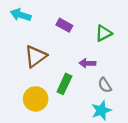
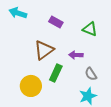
green triangle: (104, 33) -> (90, 29), turned 49
brown triangle: (36, 56) -> (44, 50), moved

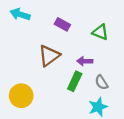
green rectangle: (56, 73) -> (75, 81), moved
yellow circle: (31, 86) -> (21, 96), moved

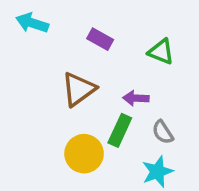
yellow circle: (21, 96) -> (84, 154), moved

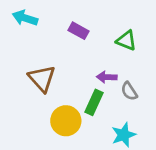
brown triangle: (79, 89) -> (42, 79), moved, turned -36
gray semicircle: (163, 132) -> (129, 91), moved

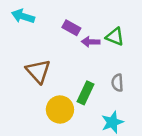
purple arrow: (107, 77) -> (91, 42), moved
gray semicircle: (129, 91) -> (117, 83), turned 30

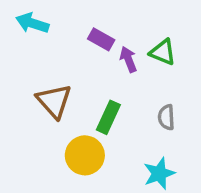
purple arrow: (91, 42) -> (128, 59), turned 66
green rectangle: (86, 93) -> (108, 117), moved

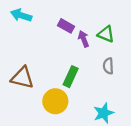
brown triangle: (54, 101) -> (22, 78), moved, turned -35
gray semicircle: (166, 117) -> (108, 66), moved

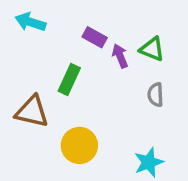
green rectangle: (71, 77) -> (69, 79), moved

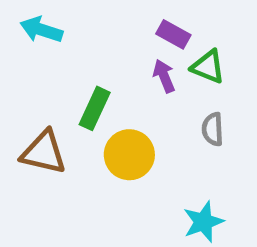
purple rectangle: (95, 37) -> (173, 34), moved
yellow circle: (79, 145) -> (129, 155), moved

